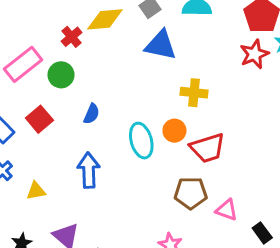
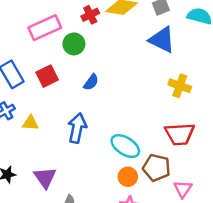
orange circle: (174, 131) -> (128, 177), moved
cyan ellipse: (141, 141) -> (125, 146), moved, turned -56
yellow triangle: (36, 191) -> (31, 123), moved
pink triangle: (227, 210) -> (183, 189), turned 30

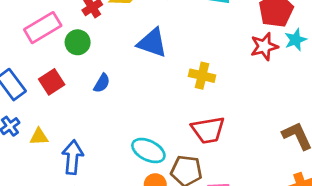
blue triangle: (162, 40) -> (152, 43), moved
blue arrow: (77, 128) -> (73, 157), moved

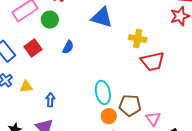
red trapezoid: (208, 130) -> (153, 61), moved
cyan ellipse: (148, 151) -> (103, 93), turned 55
blue arrow: (73, 157) -> (50, 100), size x0.6

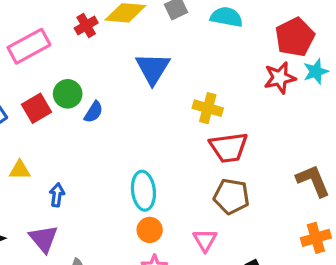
blue triangle: (102, 17) -> (153, 68), turned 40
green circle: (50, 20) -> (68, 94), moved
brown pentagon: (130, 105) -> (231, 196), moved
pink triangle: (153, 119) -> (205, 240), moved

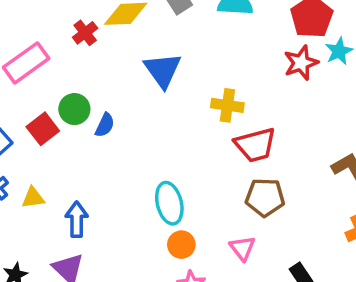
blue arrow: (57, 195) -> (77, 219), size x1.4

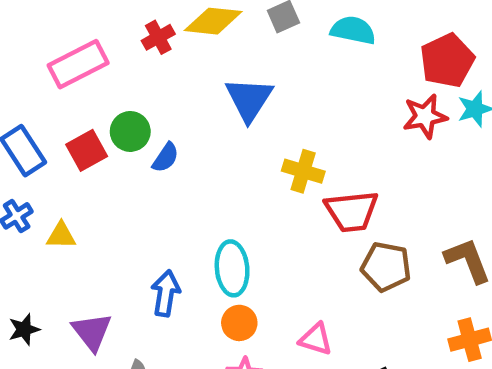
yellow cross: (227, 105) -> (303, 171), moved
brown pentagon: (265, 197) -> (386, 267), moved
blue arrow: (77, 219) -> (166, 293), moved
pink triangle: (242, 248) -> (316, 339), turned -44

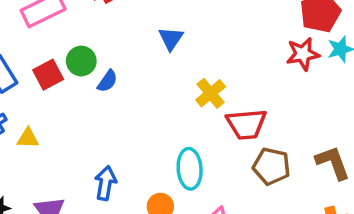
blue triangle: (249, 99) -> (171, 39), size x0.7
yellow cross: (303, 171) -> (211, 93), turned 32
cyan ellipse: (232, 268) -> (190, 169), moved

